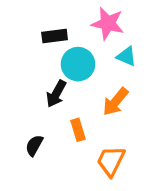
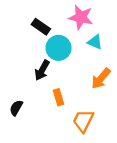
black rectangle: (55, 36) -> (41, 27), turned 42
orange arrow: (116, 102) -> (101, 78), moved
black semicircle: (34, 145) -> (16, 108), moved

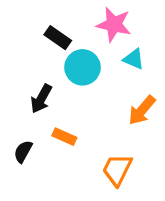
black arrow: (42, 70) -> (41, 99), moved
orange rectangle: (58, 97) -> (64, 137), moved, turned -49

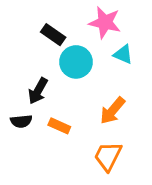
orange arrow: (142, 110) -> (112, 111), moved
black semicircle: (23, 152) -> (21, 121), moved, turned -125

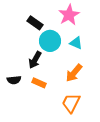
pink star: (105, 22) -> (69, 15), turned 30
cyan triangle: (123, 54) -> (76, 43), moved
black arrow: (38, 91) -> (35, 60), moved

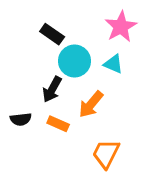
pink star: (69, 15) -> (121, 27), moved
orange arrow: (74, 73) -> (91, 104), moved

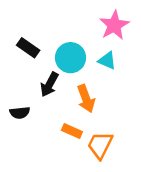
black rectangle: (52, 34) -> (28, 48), moved
orange arrow: (91, 104) -> (86, 99), turned -60
orange rectangle: (58, 124) -> (72, 131), moved

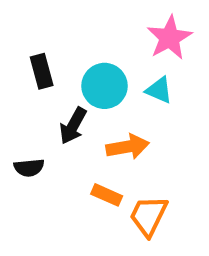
black rectangle: (28, 48) -> (42, 71), turned 40
orange arrow: (86, 99) -> (128, 147), turned -80

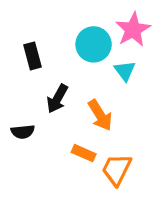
cyan circle: (104, 86) -> (94, 44), moved
cyan triangle: (159, 90) -> (125, 71), turned 30
orange arrow: (128, 147) -> (100, 115), turned 68

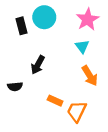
cyan circle: (94, 44) -> (44, 17), moved
black rectangle: (33, 56) -> (22, 26), moved
orange arrow: (100, 115) -> (90, 76), moved

